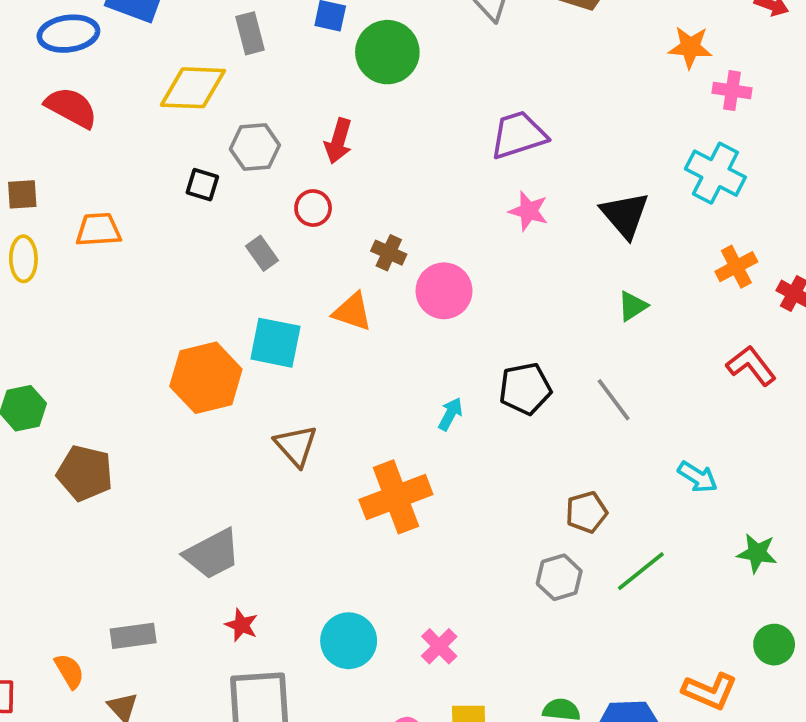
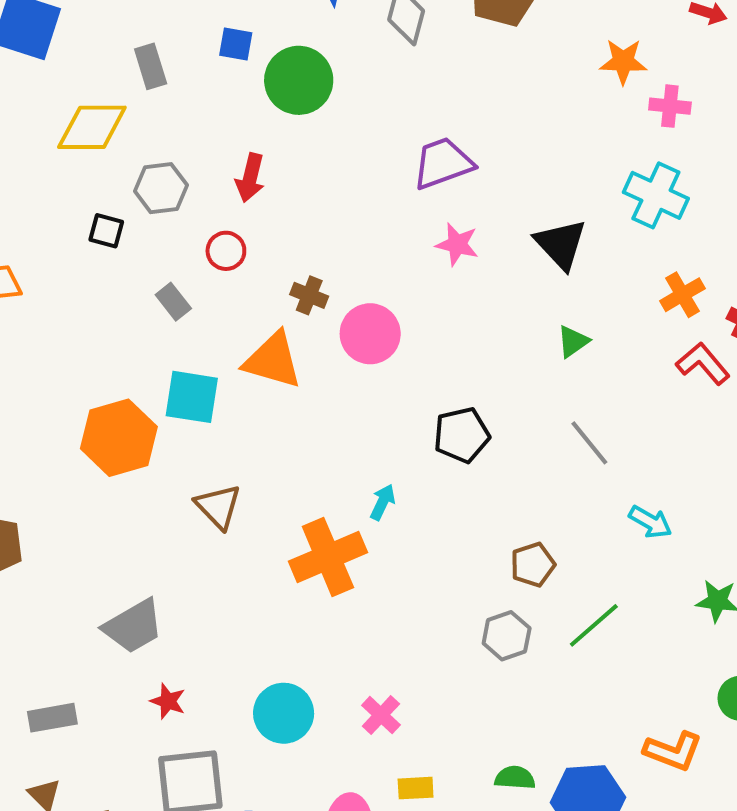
orange triangle: (352, 312) -> (273, 360), size x1.4
red L-shape: (751, 366) -> (703, 364), moved
gray line: (614, 400) -> (589, 443), moved
cyan arrow: (450, 414) -> (383, 502), moved

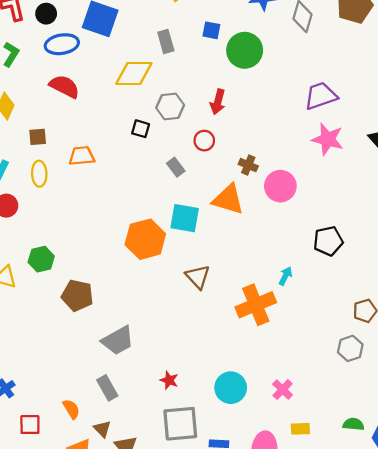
pink star: (457, 244) -> (328, 139), size x1.4
gray trapezoid: (133, 626) -> (118, 340), moved
gray rectangle: (52, 718) -> (107, 388), turned 70

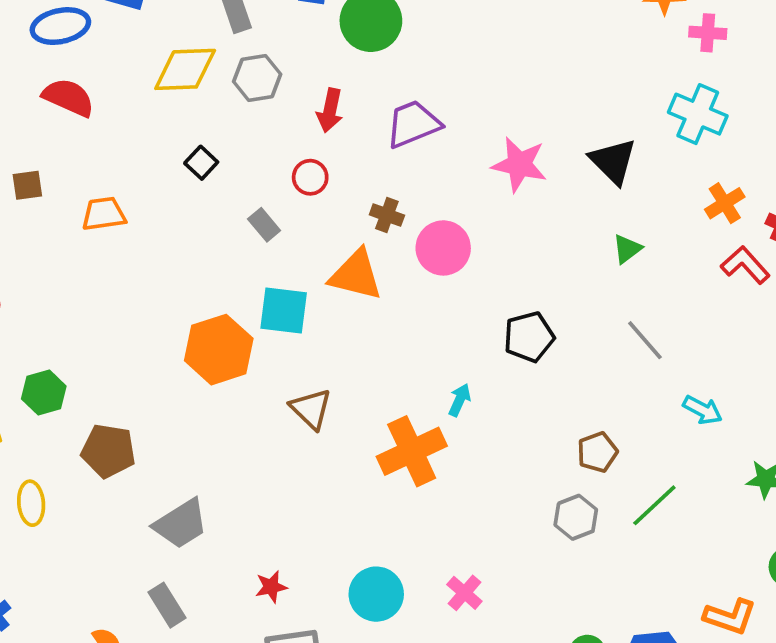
purple trapezoid: (321, 96) -> (413, 124), moved
gray hexagon: (170, 106) -> (257, 78), moved
black square: (141, 129) -> (201, 163), turned 30
yellow ellipse: (39, 174) -> (31, 503), moved
red star: (169, 380) -> (271, 587), turned -30

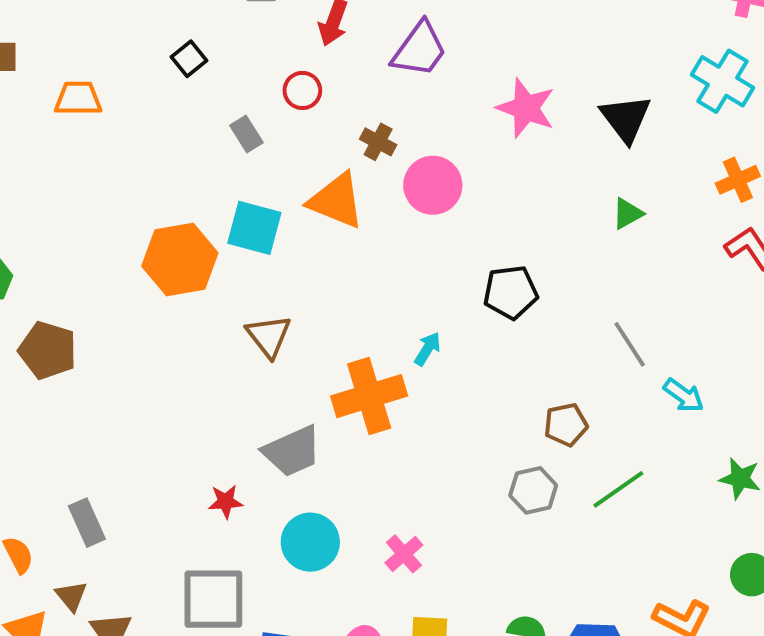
purple trapezoid: (413, 124) -> (419, 49), turned 140
gray line: (645, 340) -> (630, 344), moved
gray trapezoid: (181, 524) -> (292, 451), moved
red star: (271, 587) -> (226, 502), moved

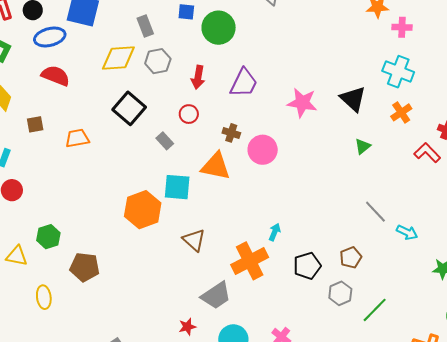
black square: (189, 59) -> (129, 108), size x1.8
orange cross: (738, 180) -> (401, 112), moved
black pentagon: (511, 292) -> (307, 266), moved
green line: (618, 489) -> (375, 310), moved

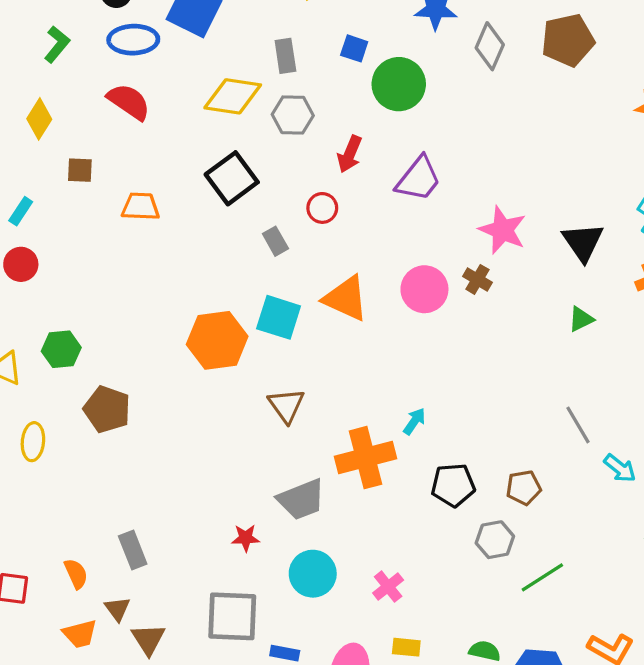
brown cross: (231, 133) -> (477, 279), moved

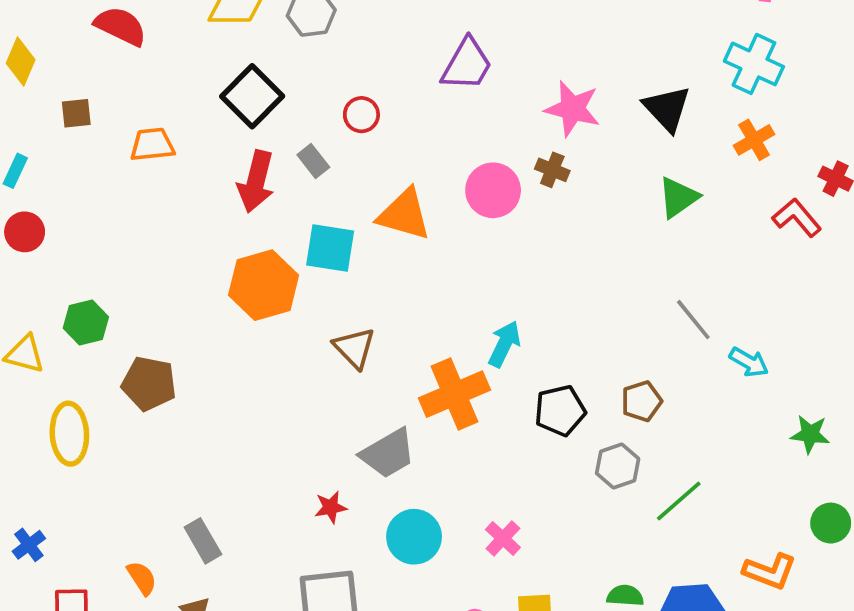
red arrow: (350, 154) -> (256, 181), moved, size x1.4
green triangle: (581, 319) -> (678, 197), size x1.4
cyan arrow: (414, 421) -> (504, 344), size x1.4
yellow ellipse: (33, 442) -> (69, 434), size x1.4

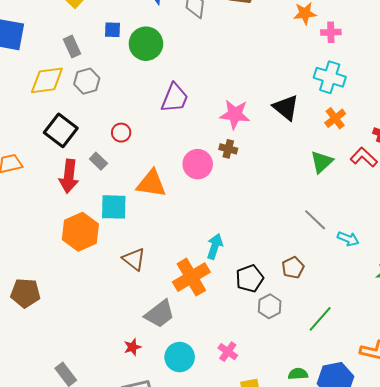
green triangle: (678, 197) -> (322, 162), moved
gray hexagon: (618, 466) -> (270, 306), moved

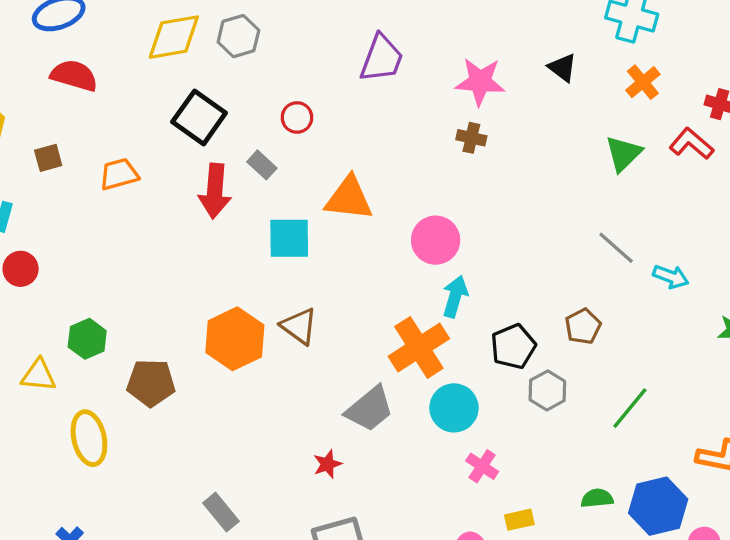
black triangle: (286, 108) -> (562, 68), size x0.7
pink circle: (198, 164) -> (436, 240), moved
orange hexagon: (80, 232) -> (235, 339), moved
brown triangle: (134, 259) -> (299, 326), moved
cyan circle: (180, 357) -> (454, 408), moved

